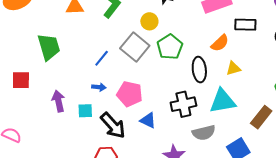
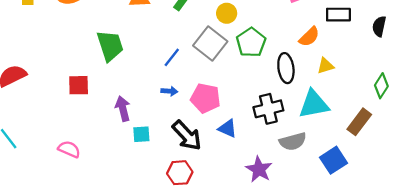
cyan square: (85, 111) -> (141, 134), moved

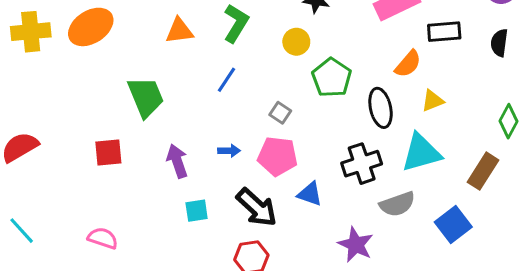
gray square: (210, 44) -> (280, 113), moved, size x0.5
blue line: (172, 57) -> (227, 80), moved
purple arrow: (123, 109) -> (177, 161), moved

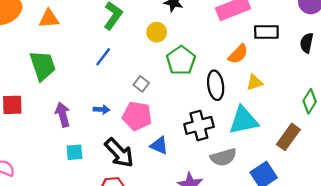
orange triangle: (179, 31) -> (49, 19), moved

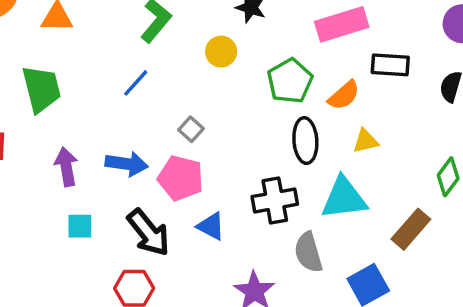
green pentagon: (181, 60) -> (290, 81), moved
blue arrow: (101, 110) -> (127, 164), size x1.6
gray semicircle: (223, 157) -> (308, 252), turned 85

